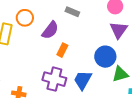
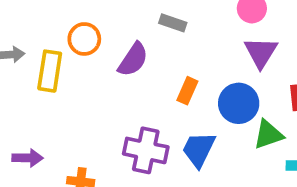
orange rectangle: (62, 50) -> (187, 91), moved

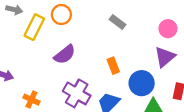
purple semicircle: (133, 60) -> (65, 55), moved
orange rectangle: (187, 91) -> (113, 66), turned -63

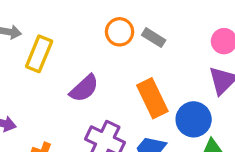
orange circle: (61, 15) -> (120, 32), moved
orange rectangle: (113, 66) -> (152, 98), size x1.6

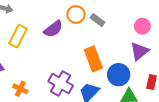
yellow rectangle: (39, 54) -> (18, 36), moved
purple semicircle: (84, 88) -> (53, 29), moved

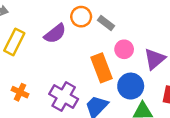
pink circle: (142, 26) -> (124, 49), moved
orange cross: (20, 89) -> (20, 92), moved

